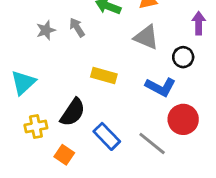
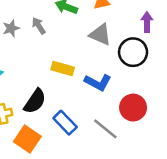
black circle: (183, 57) -> (133, 52), size x1.5
blue L-shape: (161, 87) -> (98, 82), moved
orange square: (64, 155) -> (27, 139), size x1.5

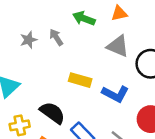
black semicircle: (35, 101) -> (52, 113), turned -88

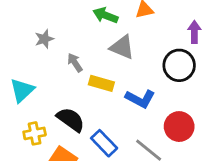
gray arrow: (56, 37) -> (75, 63), moved
gray triangle: (118, 46) -> (122, 47), moved

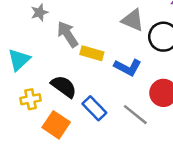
gray triangle: (122, 47) -> (133, 20), moved
gray arrow: (75, 63) -> (68, 34), size x1.5

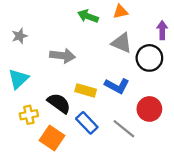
gray star: (39, 12) -> (20, 36), moved
gray arrow: (68, 34) -> (62, 56), turned 130
yellow rectangle: (92, 53) -> (86, 90), moved

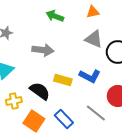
green arrow: (88, 16) -> (55, 16), moved
blue rectangle: (87, 123) -> (64, 119), moved

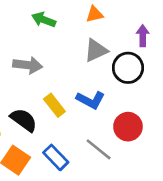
gray triangle: (94, 39) -> (96, 50), turned -48
yellow rectangle: (63, 80) -> (54, 105), turned 36

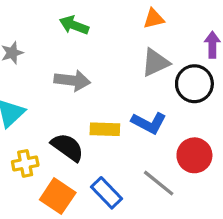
green arrow: (44, 20) -> (74, 25), moved
yellow rectangle: (54, 105) -> (105, 129), turned -50

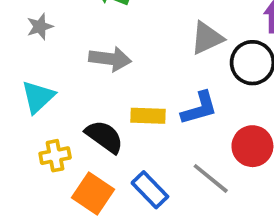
blue L-shape: (149, 123) -> (199, 108), turned -44

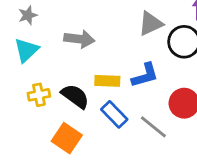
cyan triangle: (38, 97) -> (26, 50), moved
yellow cross: (55, 156) -> (39, 95), moved
blue rectangle: (150, 190) -> (114, 114), moved

